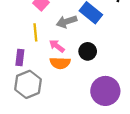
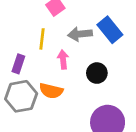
pink arrow: (57, 46) -> (63, 60), turned 35
orange semicircle: (60, 63) -> (51, 91), moved

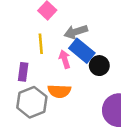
blue rectangle: (110, 30) -> (82, 51), moved

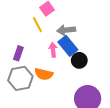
yellow line: (41, 44) -> (37, 25), moved, turned -35

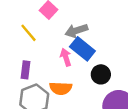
yellow line: (37, 25) -> (28, 33), moved
black circle: (79, 60) -> (101, 74), moved

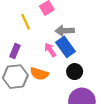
pink arrow: (66, 57) -> (50, 50), turned -32

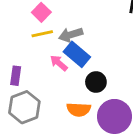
yellow line: (26, 22) -> (42, 34), moved, turned -63
orange semicircle: (39, 74) -> (79, 109), moved

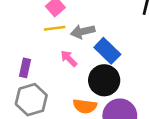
blue rectangle: (77, 54) -> (107, 51), moved
black circle: (96, 82) -> (104, 80), size x1.5

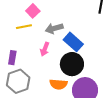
yellow line: (55, 28) -> (24, 27), moved
pink arrow: (69, 59) -> (45, 49), turned -112

